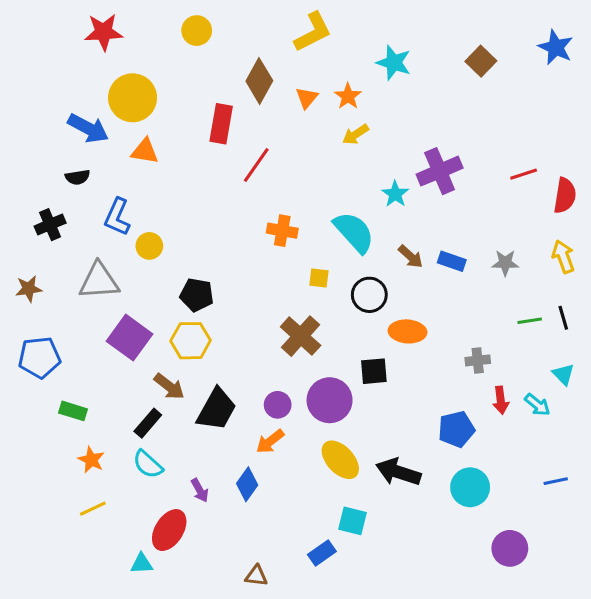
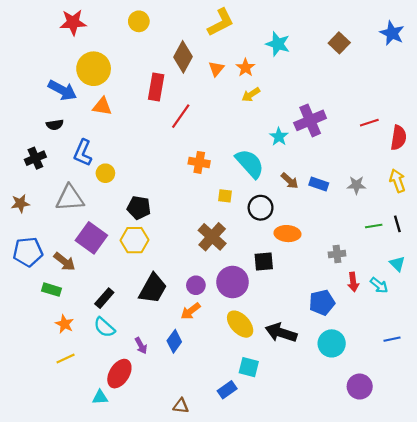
brown arrow: (169, 386) -> (64, 262), moved

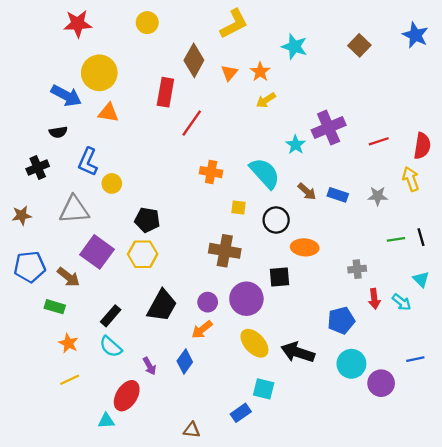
red line: (369, 123) -> (379, 141), moved
yellow arrow: (397, 181) -> (411, 179), moved
brown cross: (212, 237) -> (225, 251), turned -32
purple circle: (360, 387) -> (381, 383), moved

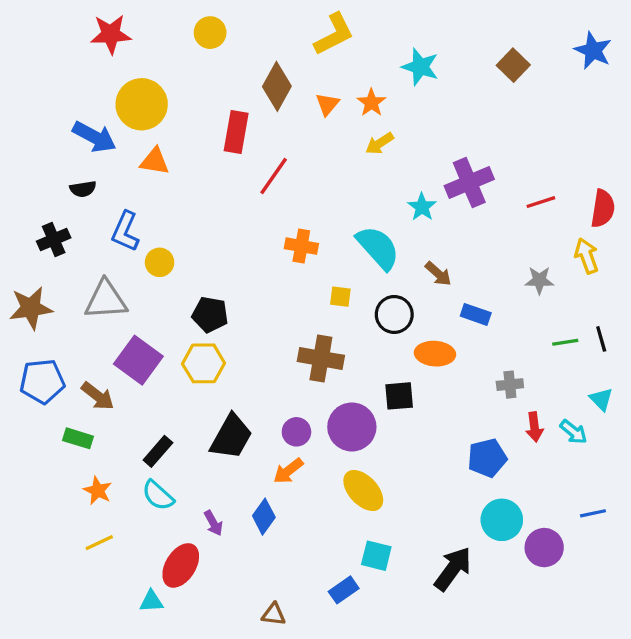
blue rectangle: (338, 195) -> (476, 314), moved
brown star: (22, 215) -> (31, 308), size x1.5
black arrow: (298, 352) -> (453, 569), moved, turned 108

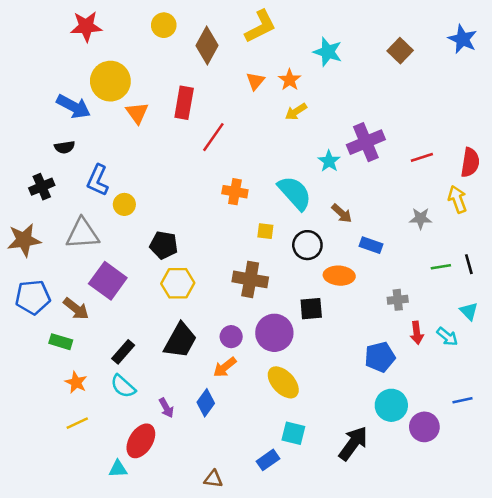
brown diamond: (277, 86) -> (207, 46), moved
orange triangle: (155, 161) -> (137, 113), moved, turned 45
yellow hexagon: (204, 363) -> (178, 283), moved

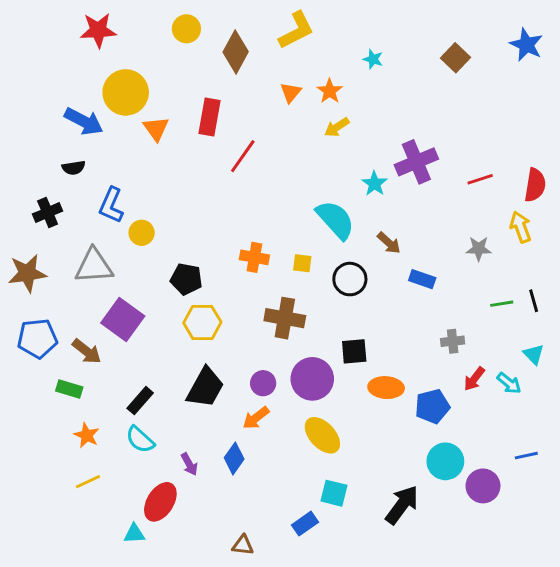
cyan star: (328, 52) -> (373, 59), size x0.6
orange cross: (235, 192) -> (254, 257), moved
orange ellipse: (339, 276) -> (386, 388), moved
red arrow: (417, 333) -> (474, 379), turned 45

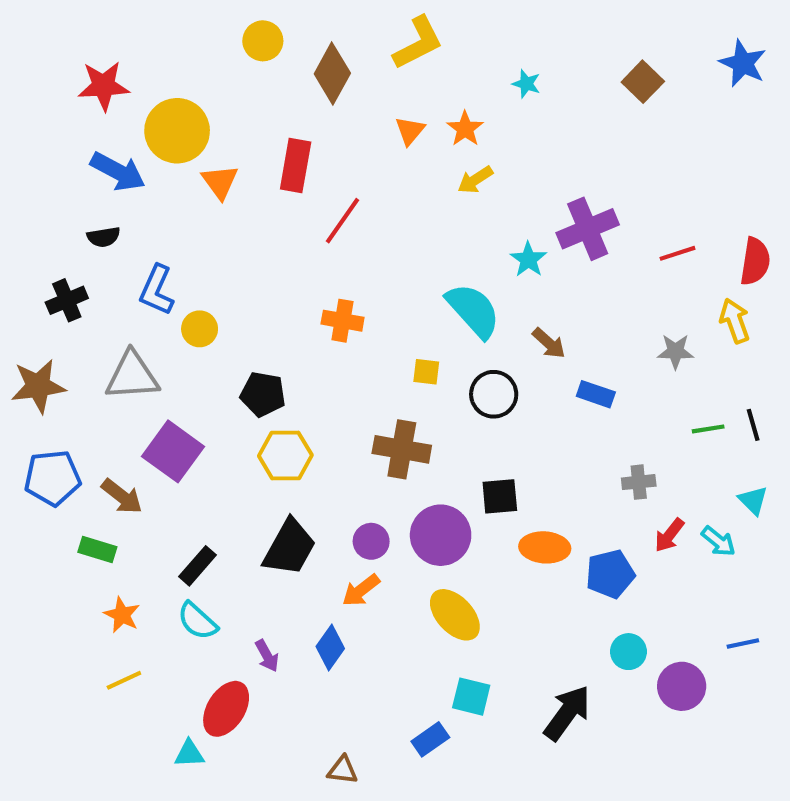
red star: (98, 30) -> (104, 86), moved
orange cross: (254, 257) -> (343, 321), moved
cyan circle: (445, 461) -> (628, 652), size x0.7

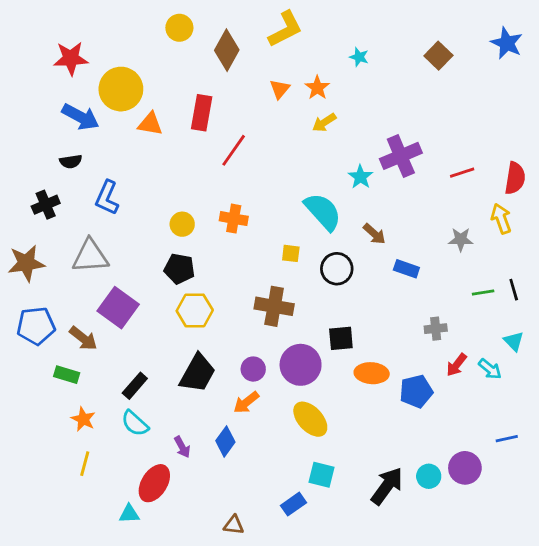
orange triangle: (220, 182) -> (150, 124), turned -44
yellow circle: (200, 329) -> (182, 224), moved
cyan circle: (628, 652) -> (429, 476), moved
yellow line: (124, 680) -> (85, 464), turned -50

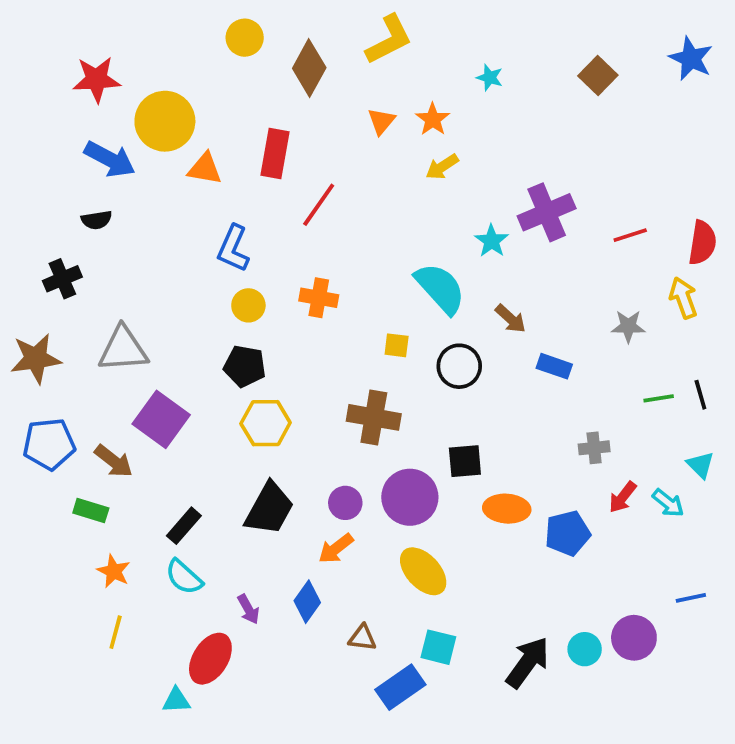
blue L-shape: (107, 198) -> (233, 248), moved
blue rectangle: (294, 504) -> (400, 687), size x1.4
brown triangle: (234, 525) -> (362, 638), moved

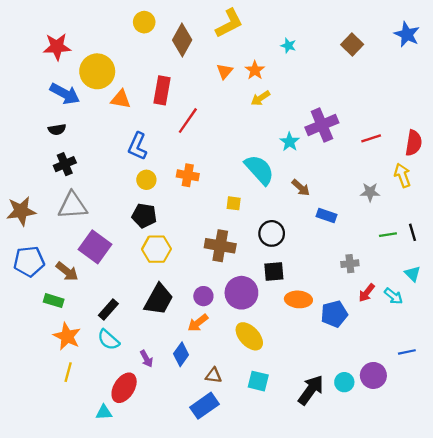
black cross: (62, 279) -> (65, 164), moved
black circle: (459, 366) -> (272, 233), moved
orange star: (114, 571) -> (67, 336), size x1.4
blue rectangle: (400, 687) -> (205, 406), moved

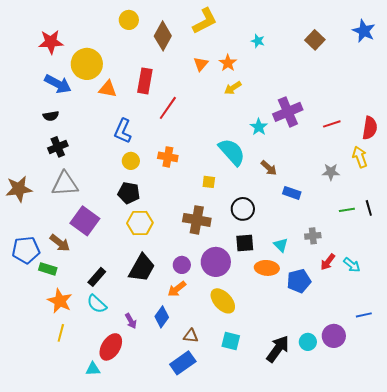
blue pentagon: (29, 261) -> (26, 250), moved
cyan triangle: (413, 274) -> (281, 245), moved

